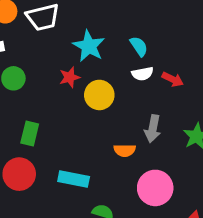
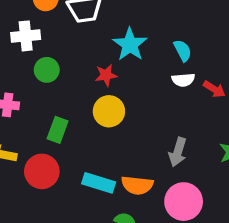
yellow circle: (99, 95) -> (109, 111), moved
gray arrow: (153, 129) -> (178, 152), moved
orange semicircle: (125, 150) -> (137, 185), moved, size x1.4

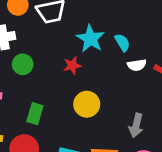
cyan semicircle: (183, 50) -> (122, 42), moved
yellow circle: (109, 111) -> (87, 104), moved

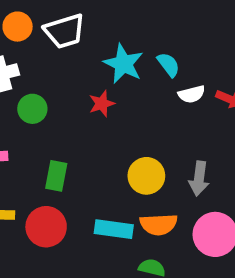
yellow circle: (87, 104) -> (146, 176), moved

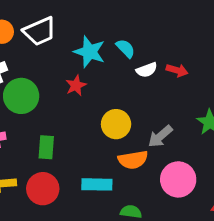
green circle: (32, 109) -> (21, 96), size x1.5
yellow circle: (146, 176) -> (116, 124), moved
gray arrow: (199, 178) -> (160, 136), turned 48
orange semicircle: (159, 224) -> (133, 160), moved

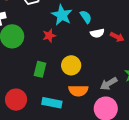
gray arrow: (160, 136) -> (109, 84), moved
green rectangle: (46, 147) -> (40, 69), moved

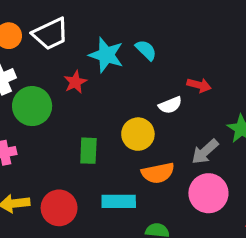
white semicircle: (97, 33) -> (170, 105), moved
red star: (49, 36) -> (75, 82), moved
red arrow: (117, 37) -> (199, 85), moved

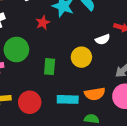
green circle: (32, 106) -> (16, 50), moved
orange semicircle: (158, 173) -> (95, 94), moved

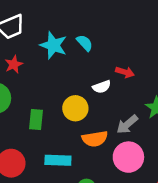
red star: (43, 23) -> (14, 64), moved
orange semicircle: (95, 94) -> (95, 139), moved

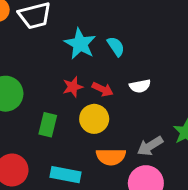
red star: (14, 64) -> (73, 87), moved
red arrow: (125, 72) -> (103, 89), moved
white semicircle: (102, 87) -> (140, 86), moved

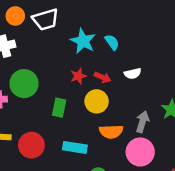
gray arrow: (150, 146) -> (143, 122), turned 140

